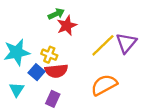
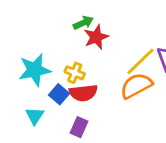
orange semicircle: (104, 85) -> (136, 86), moved

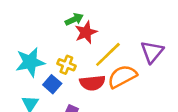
yellow line: (141, 61) -> (108, 54), moved
red semicircle: (83, 93) -> (92, 83), moved

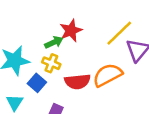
green arrow: (74, 19) -> (54, 42), moved
yellow line: (108, 54) -> (119, 33), moved

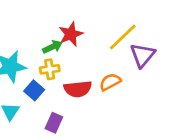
yellow cross: (51, 63) -> (50, 69), turned -30
orange semicircle: (108, 75) -> (110, 82), size x0.7

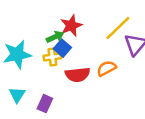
blue square: (34, 90) -> (62, 48), moved
purple rectangle: (54, 123) -> (45, 104), moved

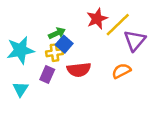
red star: (71, 26) -> (97, 19), moved
orange semicircle: (106, 68) -> (121, 71), moved
purple rectangle: (45, 104) -> (47, 75), moved

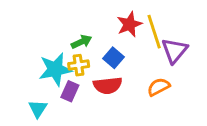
yellow line: (118, 25) -> (154, 32), turned -64
blue square: (64, 44) -> (113, 58), moved
cyan star: (20, 50) -> (55, 69), moved

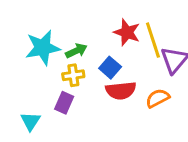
red star: (129, 24) -> (127, 32), turned -30
cyan star: (55, 69) -> (43, 48), moved
red semicircle: (108, 85) -> (121, 91), moved

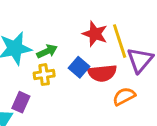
red semicircle: (121, 91) -> (102, 73), moved
purple rectangle: (64, 103) -> (21, 102), moved

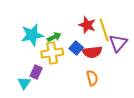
yellow cross: (44, 75) -> (52, 53), size x1.5
orange semicircle: (124, 96) -> (92, 78), moved, turned 105

